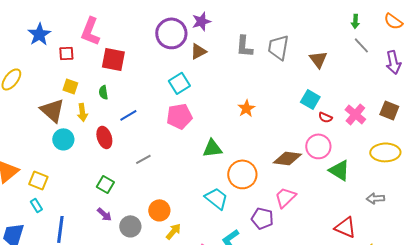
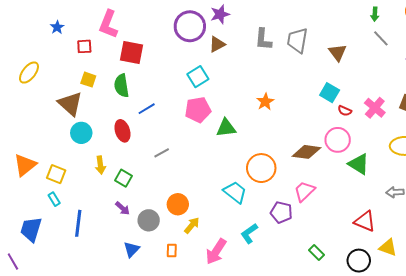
blue star: (39, 34) -> (57, 27), size x0.6
green semicircle: (103, 92) -> (121, 86), size x1.6
yellow arrow: (82, 112) -> (100, 165), moved
green triangle: (212, 148) -> (226, 128), moved

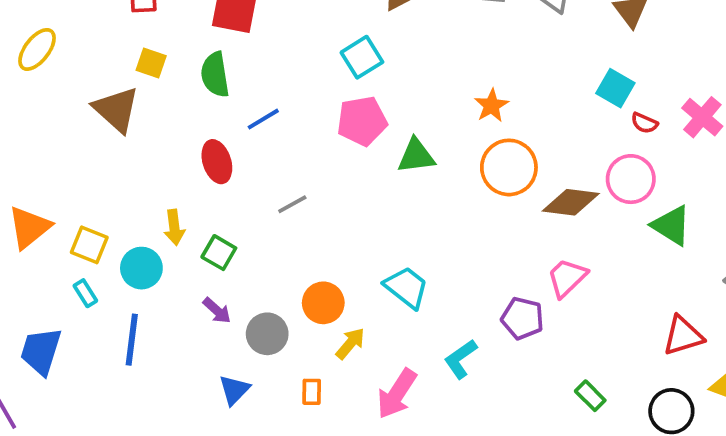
cyan circle: (81, 133) -> (141, 268), moved
orange circle: (261, 168) -> (509, 167), moved
cyan trapezoid: (235, 192) -> (406, 287), moved
red triangle: (365, 221) -> (683, 336), turned -40

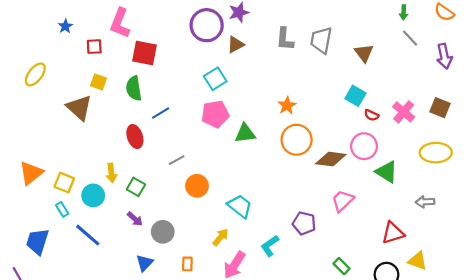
pink trapezoid: (567, 278) -> (343, 201), moved
orange circle: (323, 303) -> (197, 186), moved
blue line: (132, 340) -> (88, 235), turned -56
yellow arrow: (350, 343) -> (221, 237), moved

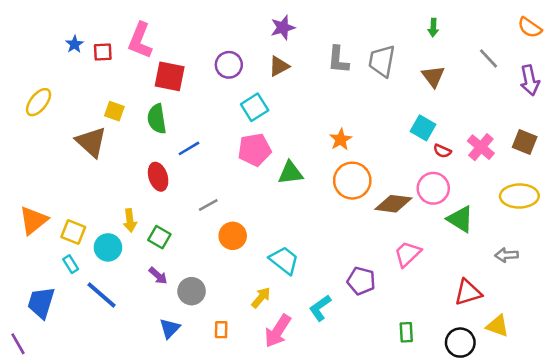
green arrow: (404, 12) -> (433, 28), moved
purple circle: (207, 25) -> (229, 65), moved, size x0.7
red square: (94, 47) -> (103, 52), moved
green rectangle: (342, 266) -> (406, 332), turned 42

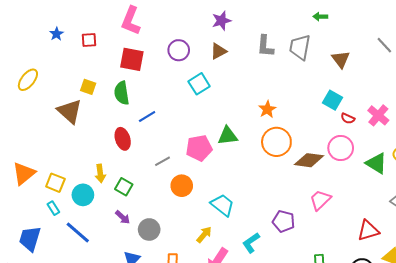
green arrow: (433, 28) -> (320, 17), moved, turned 88
pink L-shape: (140, 40) -> (131, 21), moved
red square: (103, 52) -> (89, 40), moved
pink pentagon: (255, 150) -> (199, 148), moved
green triangle: (460, 219) -> (376, 163), moved

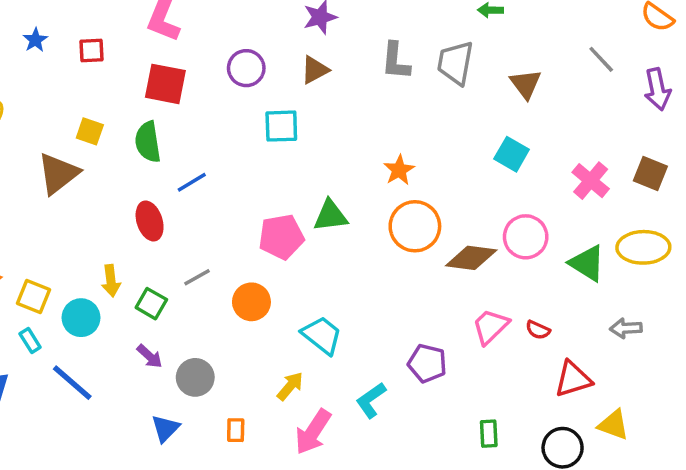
cyan square: (199, 84) -> (281, 126), turned 30
brown triangle: (70, 111) -> (58, 174), turned 40
red semicircle: (348, 118) -> (538, 330), moved
gray line: (162, 161) -> (197, 277), moved

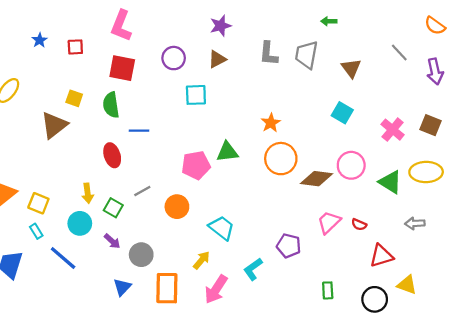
blue line: (192, 182) -> (139, 131), turned 30
cyan circle: (81, 318) -> (80, 223), moved
orange rectangle: (236, 430) -> (167, 288), size x2.0

